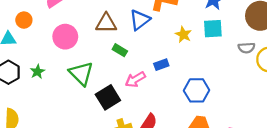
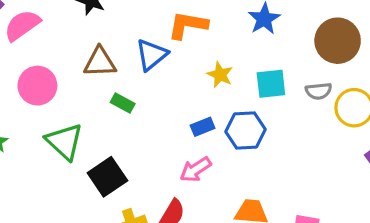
cyan square: (213, 29) -> (271, 84), moved
blue rectangle: (161, 65) -> (203, 127), moved
pink arrow: (135, 79) -> (196, 169), moved
blue hexagon: (197, 90) -> (245, 131), moved

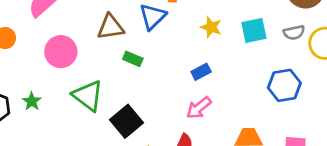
blue hexagon: (245, 131) -> (284, 85), moved

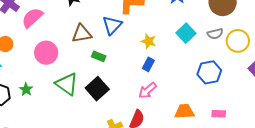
yellow star: (211, 27) -> (149, 41), moved
cyan square: (254, 30) -> (186, 33), turned -30
blue rectangle: (201, 72) -> (148, 64), turned -32
black square: (126, 121) -> (97, 89), moved

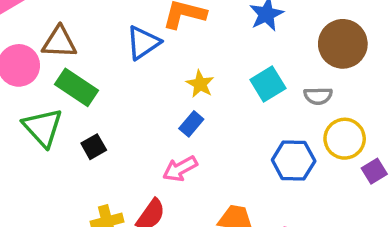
brown triangle: (82, 34) -> (59, 42), moved
yellow circle: (238, 41) -> (345, 139), moved
green rectangle: (99, 56) -> (77, 87), moved, size x1.6
black square: (97, 89) -> (94, 147), size x0.6

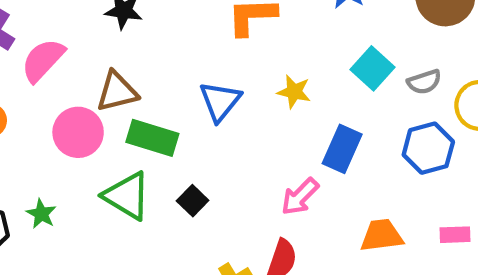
blue triangle: (143, 43) -> (220, 101), moved
gray semicircle: (318, 96) -> (424, 82), moved
blue rectangle: (191, 124) -> (342, 149), moved, size x1.5

